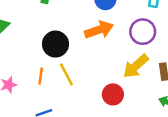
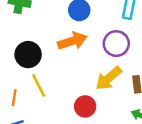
orange line: (41, 76) -> (14, 98), moved

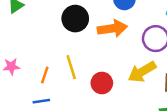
black circle: (28, 55) -> (75, 19), moved
red circle: (85, 106) -> (102, 83), moved

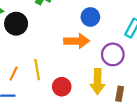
black circle: (75, 19) -> (16, 24), moved
yellow arrow: (142, 72) -> (98, 82), turned -65

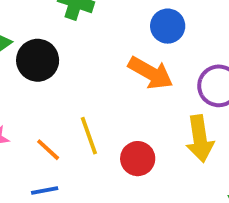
orange arrow: (77, 41) -> (151, 73), turned 40
orange line: (14, 74) -> (48, 150), turned -64

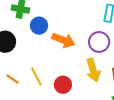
blue circle: (168, 26) -> (39, 26), moved
orange line: (48, 150) -> (13, 79), moved

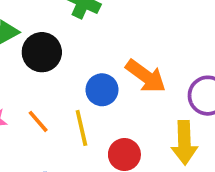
blue circle: (39, 26) -> (102, 90), moved

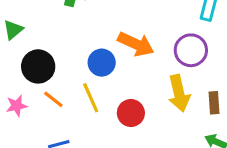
black circle: (42, 52) -> (38, 66), moved

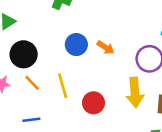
orange arrow: (136, 44) -> (105, 47), size x0.6
blue circle: (102, 63) -> (76, 45), moved

